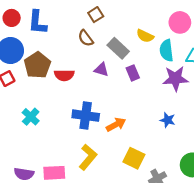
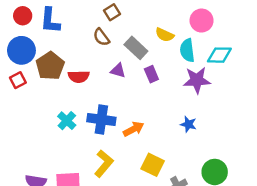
cyan cross: (31, 117) -> (67, 121), moved

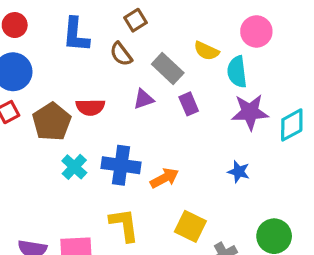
blue L-shape: (50, 21) -> (76, 35), moved
cyan diamond: (219, 55) -> (292, 125), moved, turned -30
brown pentagon: (50, 66) -> (52, 122), moved
purple triangle: (118, 71) -> (144, 99), turned -35
yellow L-shape: (104, 164) -> (124, 225), turned -48

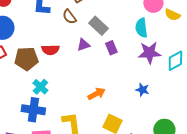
yellow semicircle: (206, 51) -> (172, 15), moved
brown pentagon: (52, 122) -> (26, 59), turned 30
blue cross: (121, 165) -> (33, 110), moved

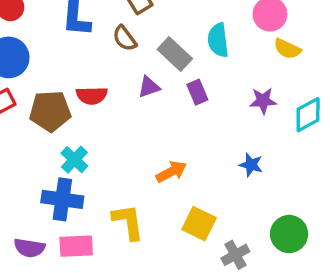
yellow semicircle: (172, 15) -> (287, 49), moved
cyan semicircle: (141, 28) -> (218, 40), moved
purple star: (149, 53) -> (263, 101), size x0.7

